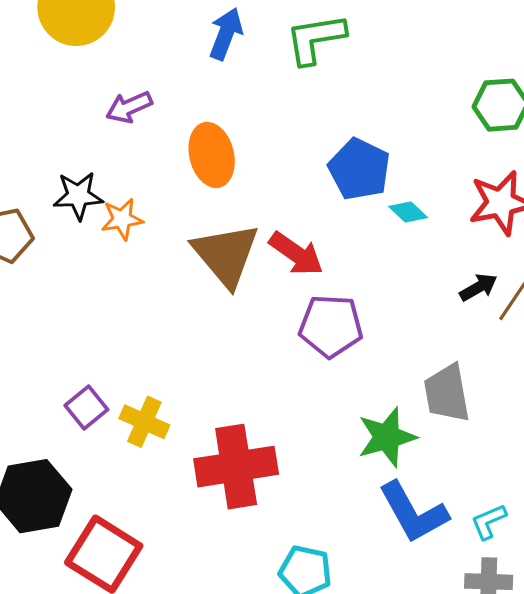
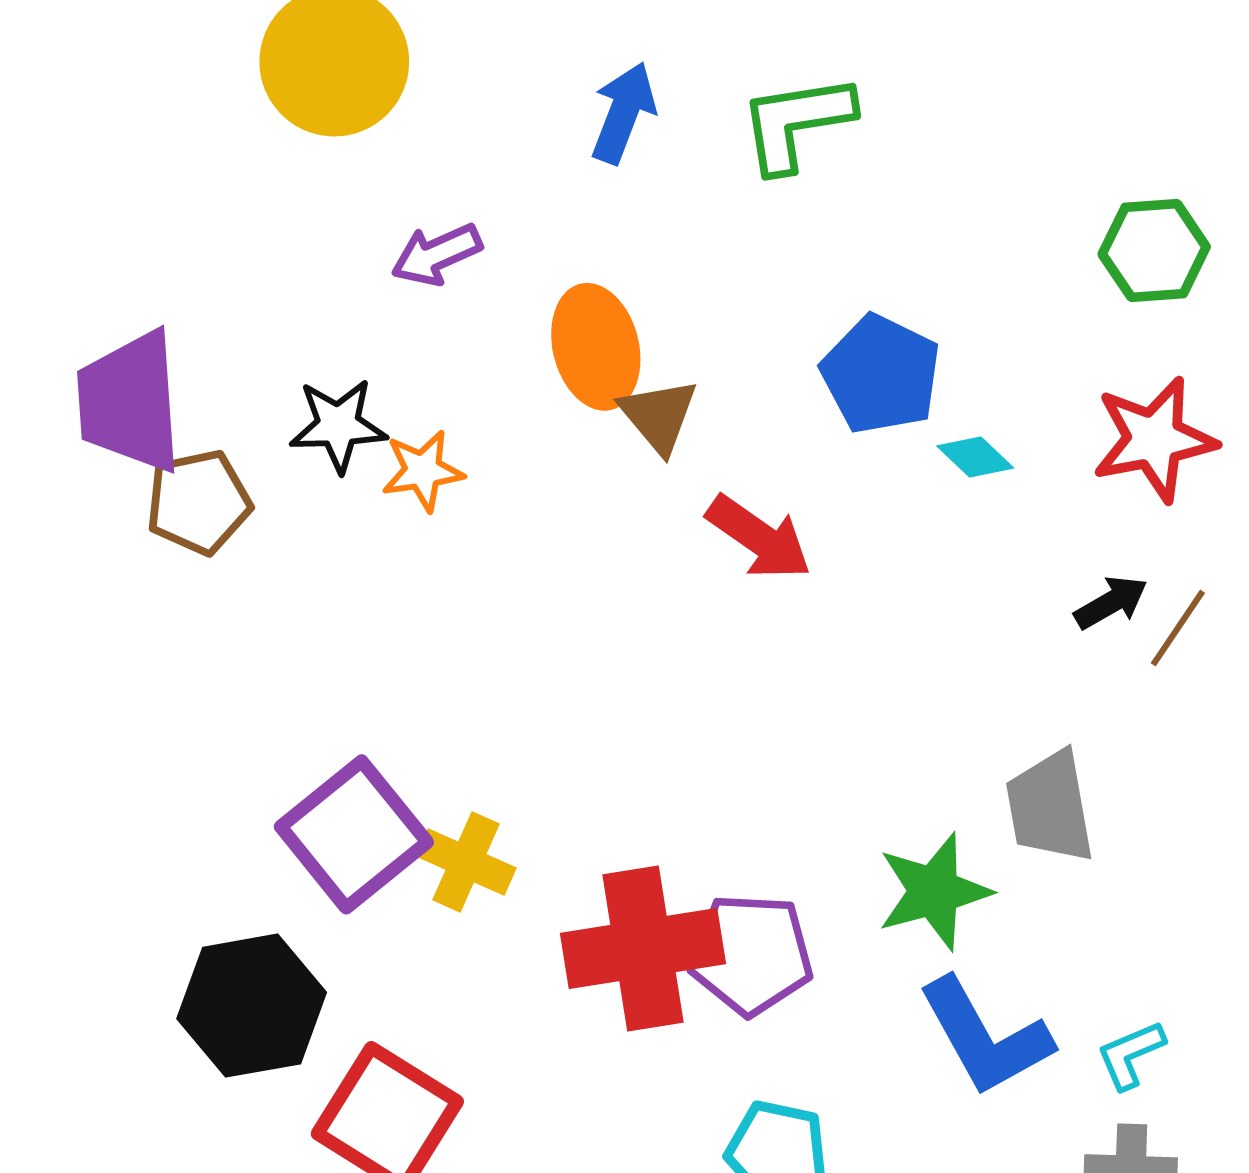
brown triangle: (226, 255) -> (659, 416), moved, size x0.6
purple pentagon: (331, 326) -> (751, 954), moved
purple square: (86, 407) -> (354, 834), size x1.8

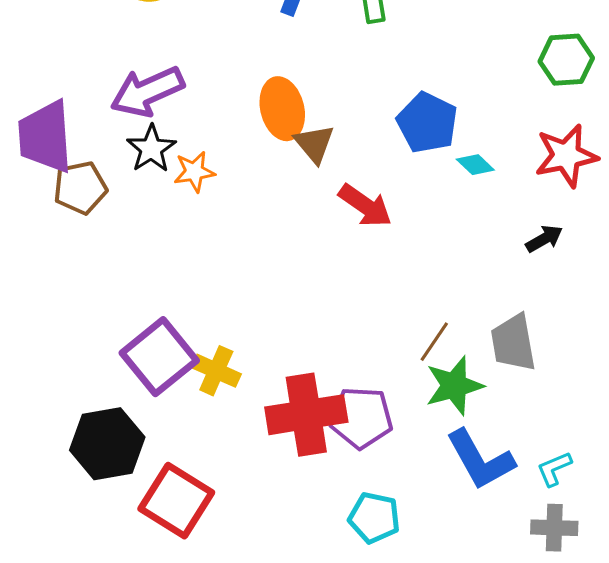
purple arrow: (437, 254) -> (147, 92), moved, size x1.6
black star: (338, 425) -> (151, 149), turned -30
brown line: (1178, 628) -> (434, 342), moved

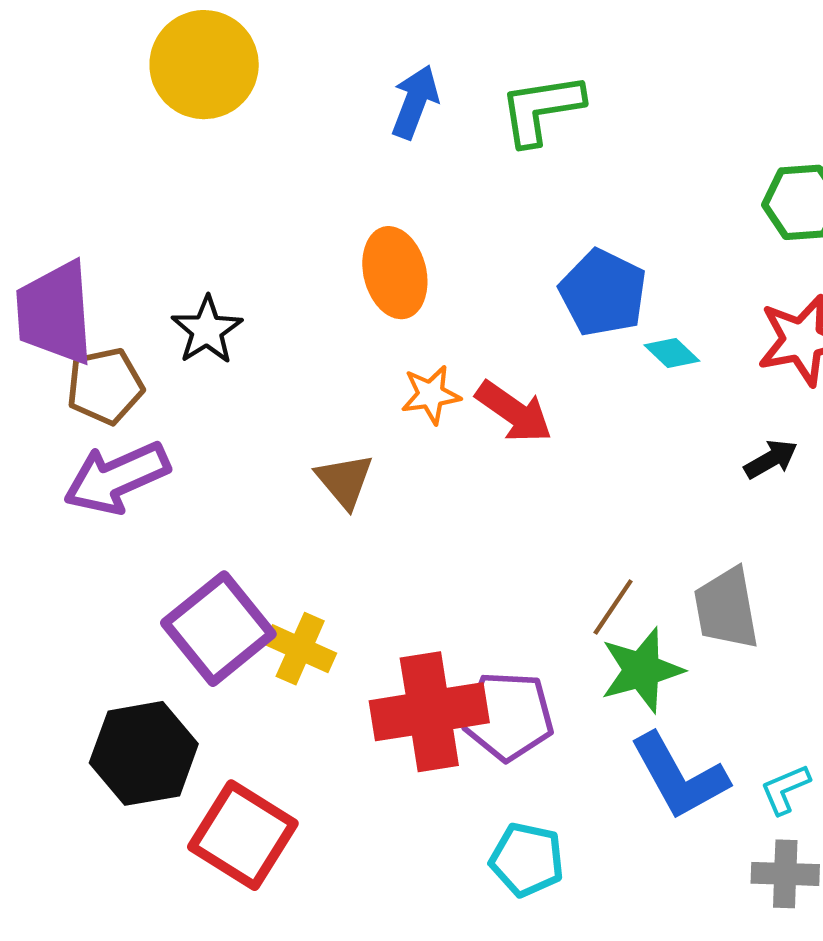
purple arrow: (147, 92) -> (117, 478), moved
brown triangle: (314, 144) -> (345, 481), moved
orange star: (194, 172) -> (431, 395), moved

